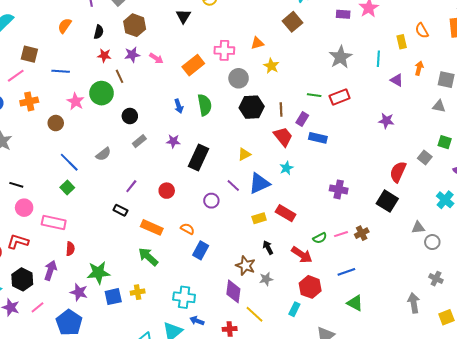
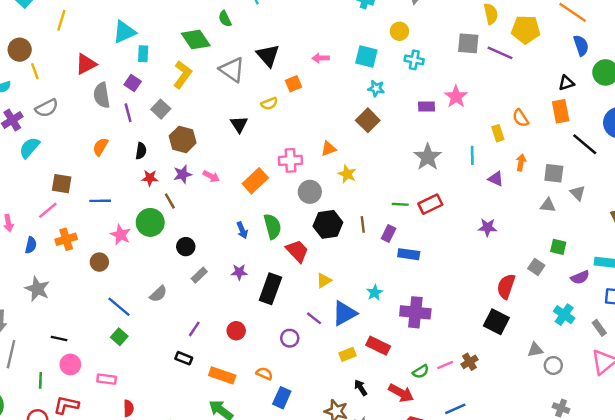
red trapezoid: (283, 137) -> (297, 251), moved
purple cross: (339, 189) -> (415, 312), moved, size x1.4
pink rectangle: (54, 223) -> (107, 379), size x0.7

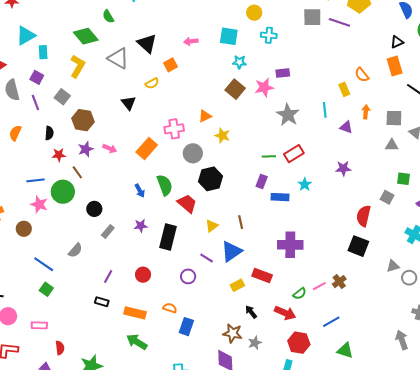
pink star: (456, 97) -> (264, 87), moved, turned 30
blue line: (100, 201) -> (36, 180), moved
brown line: (363, 224) -> (241, 222), moved
cyan star: (375, 293) -> (305, 184), moved

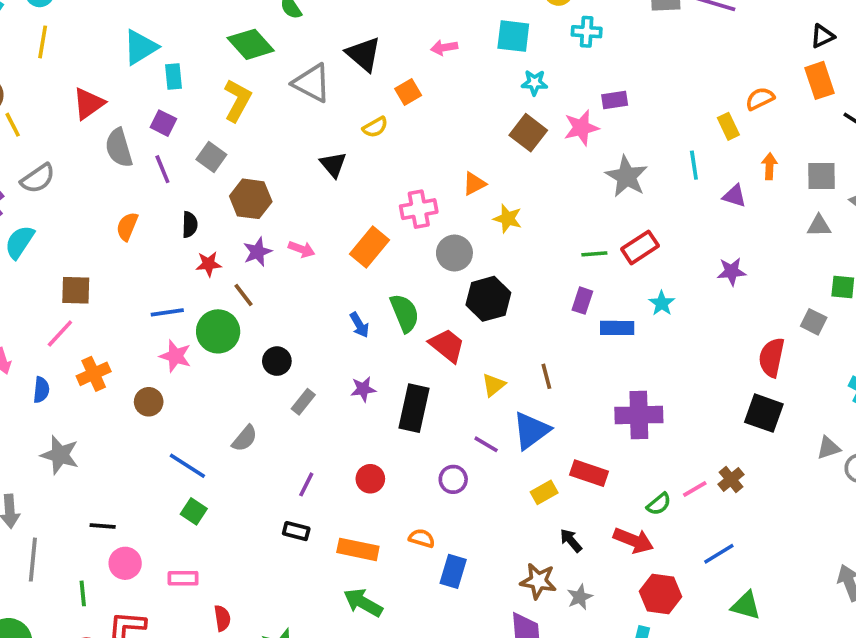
orange semicircle: (362, 75) -> (760, 99), turned 105

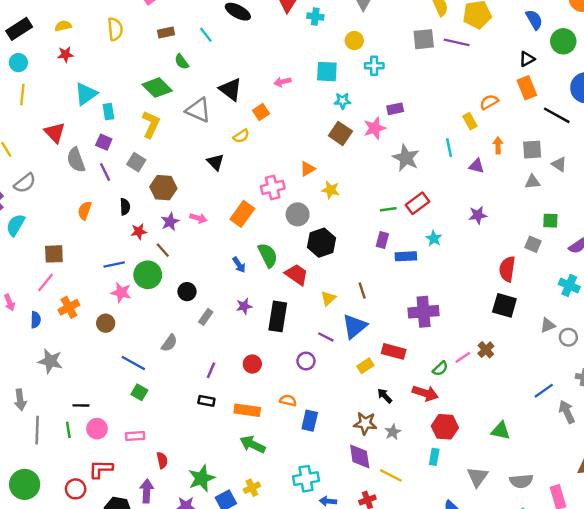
red triangle: (89, 104) -> (55, 133), turned -35
blue line: (719, 554) -> (544, 391), moved
green line: (83, 593) -> (68, 430), moved

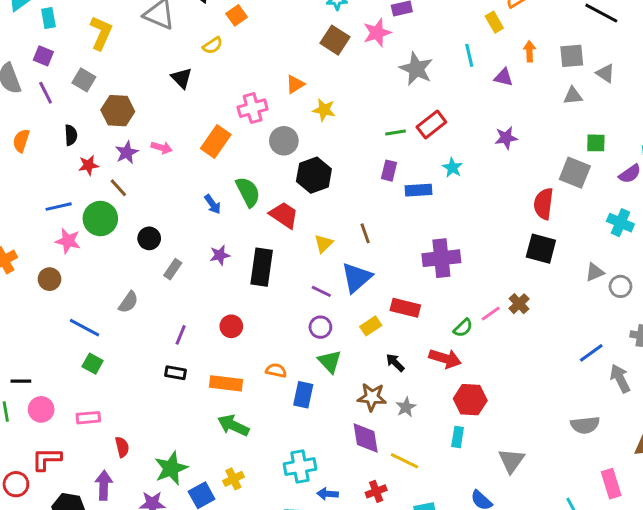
gray square: (533, 244) -> (575, 173), size x1.5
purple circle: (306, 361) -> (320, 327), moved
green triangle: (501, 431) -> (330, 361), moved, turned 36
gray semicircle: (521, 481) -> (585, 425), moved

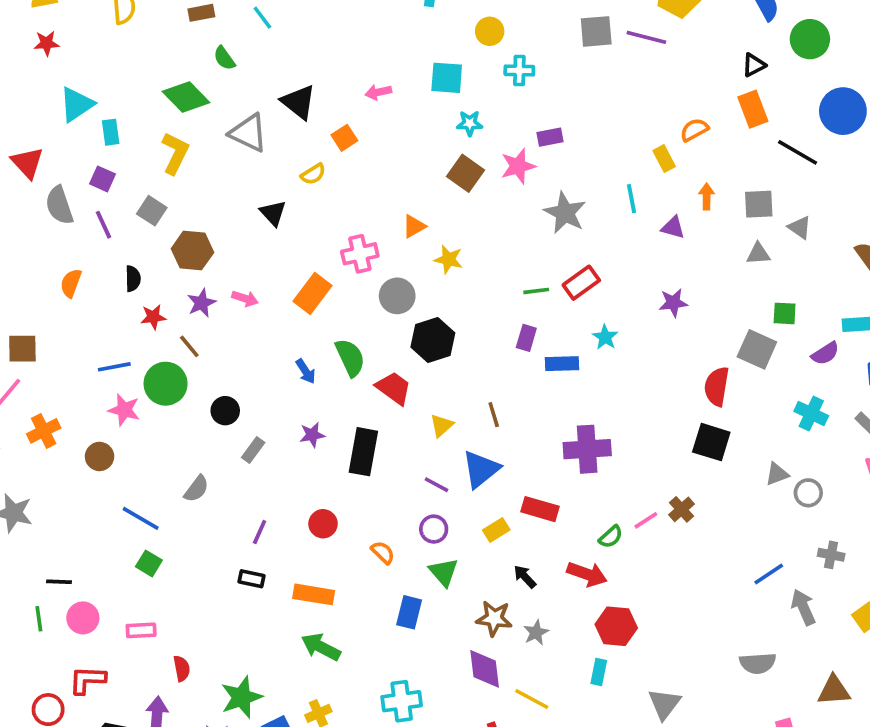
orange semicircle: (276, 370) -> (383, 553), moved, turned 30

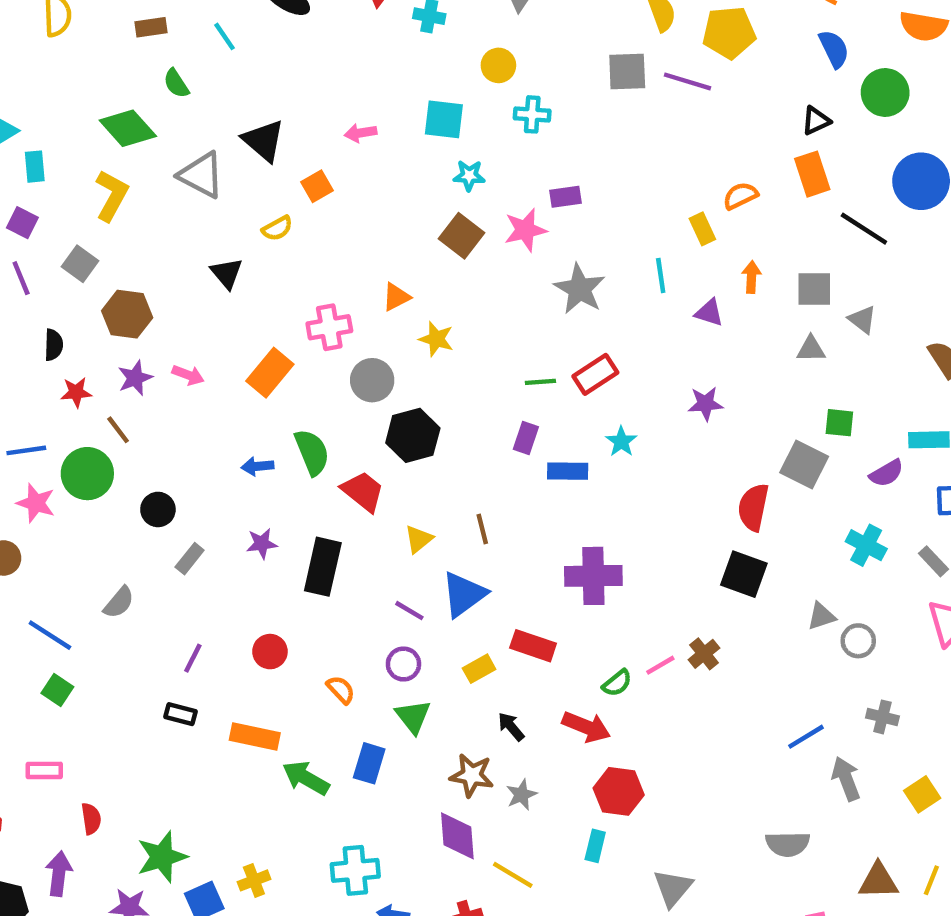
blue arrow: (306, 371) -> (257, 466), turned 115
green arrow: (321, 647) -> (306, 778), moved

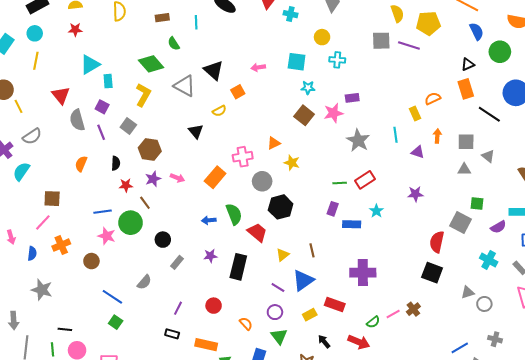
cyan line: (225, 36) -> (196, 22), turned 32

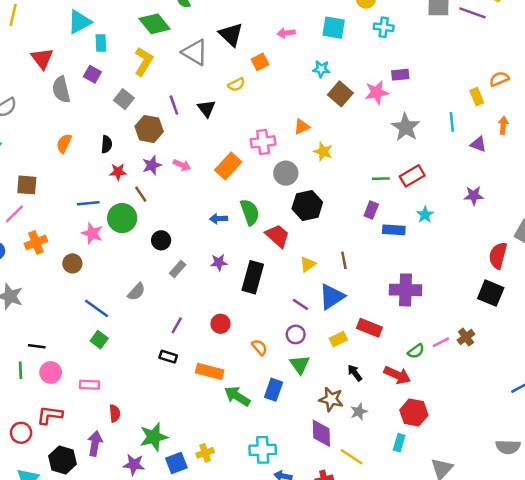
cyan star: (308, 88) -> (321, 69), moved
purple line: (101, 132) -> (174, 105), moved

